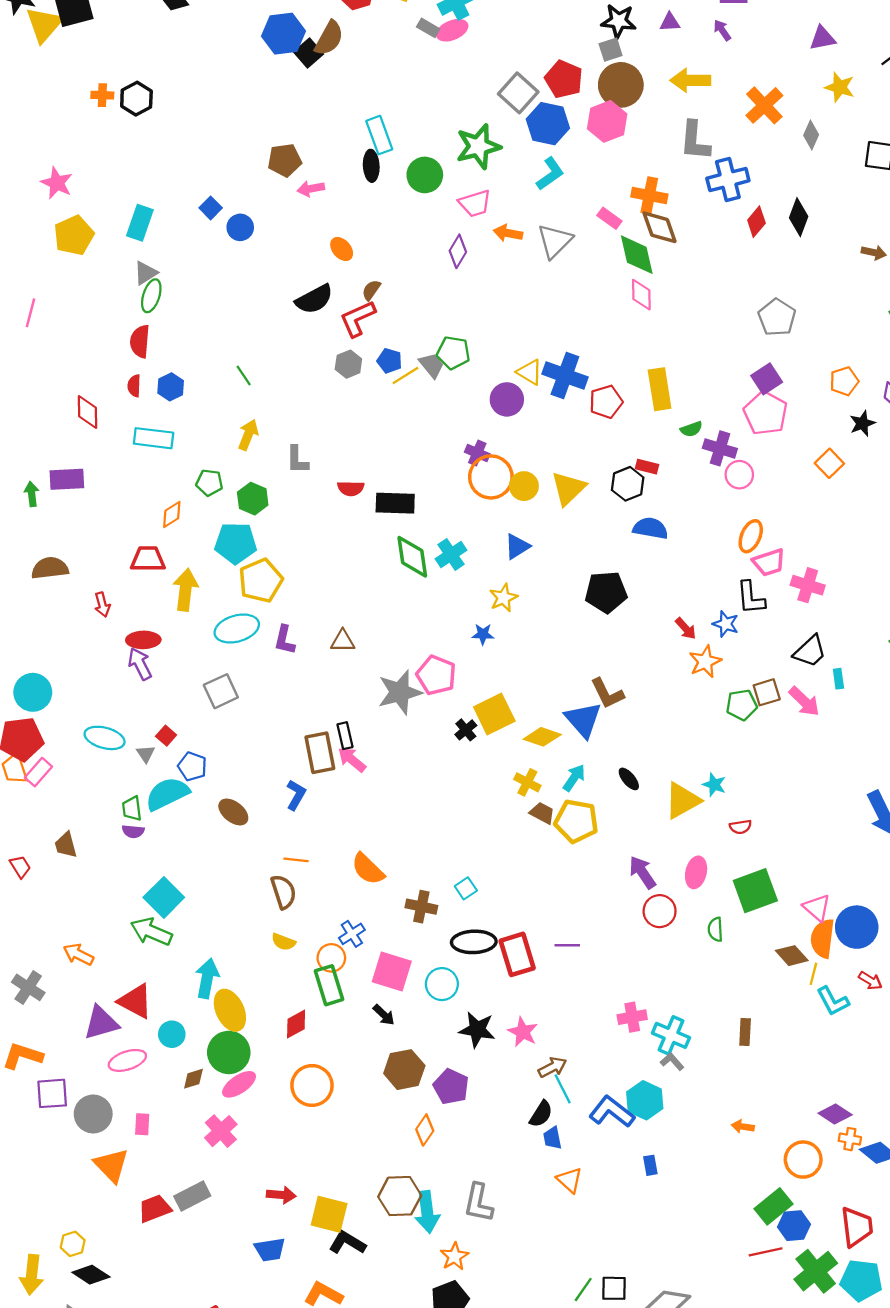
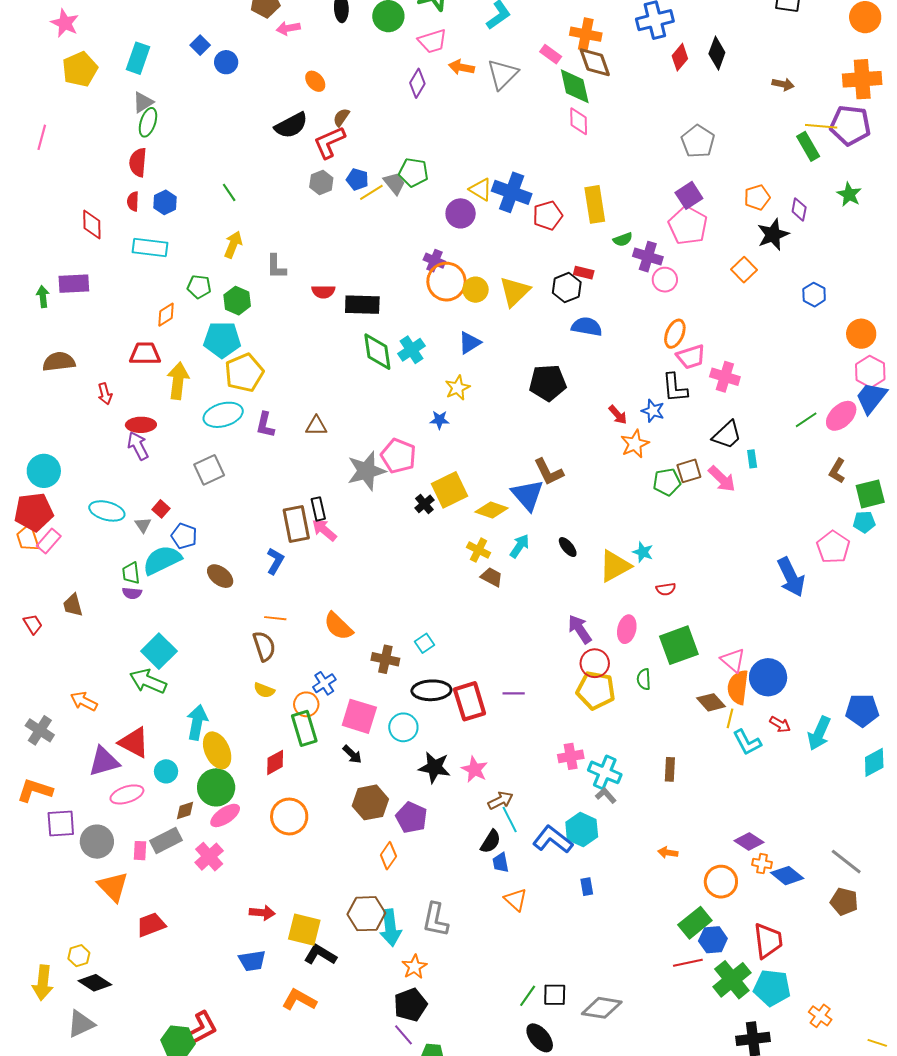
black star: (862, 423) -> (773, 235), size x1.4
yellow pentagon: (576, 821) -> (596, 690), moved
gray rectangle: (192, 1196) -> (166, 841), moved

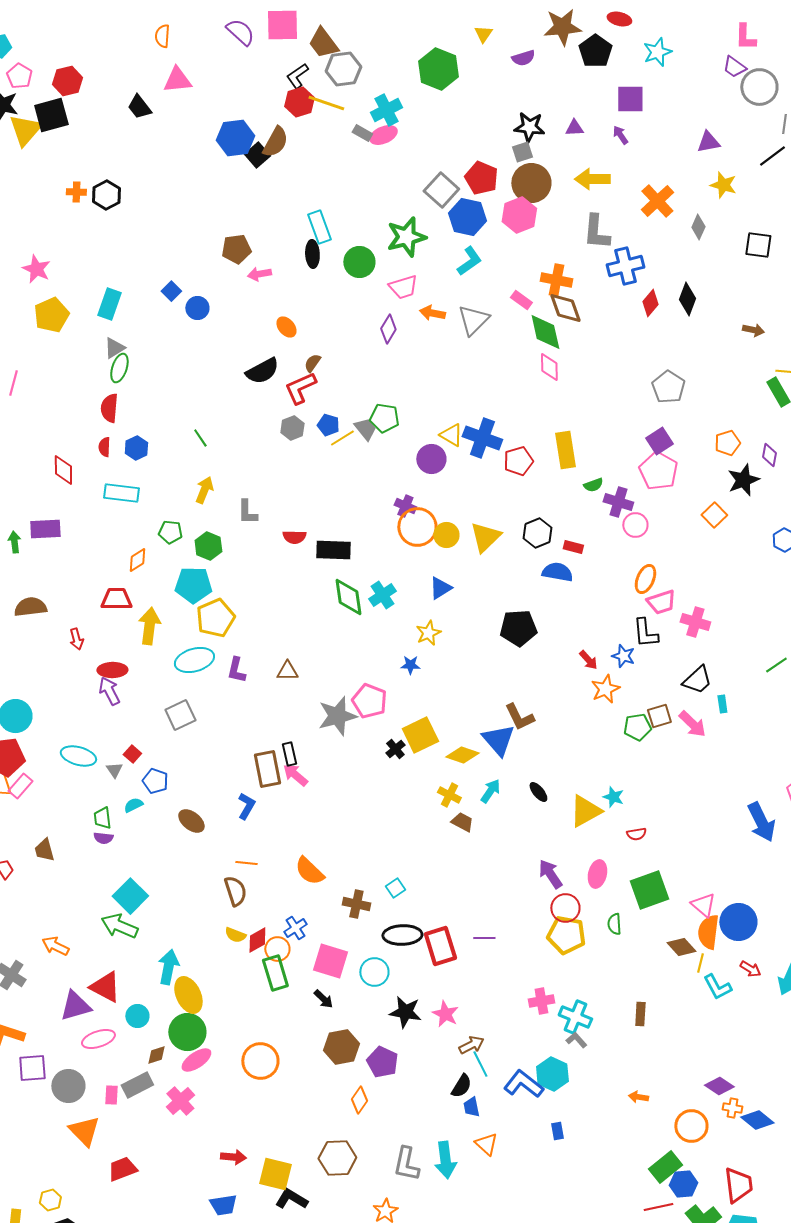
red rectangle: (584, 273) -> (573, 547), moved
cyan semicircle: (162, 560) -> (133, 805), size x0.5
red diamond: (275, 762) -> (257, 940), moved
cyan arrow: (390, 928) -> (445, 1160), moved

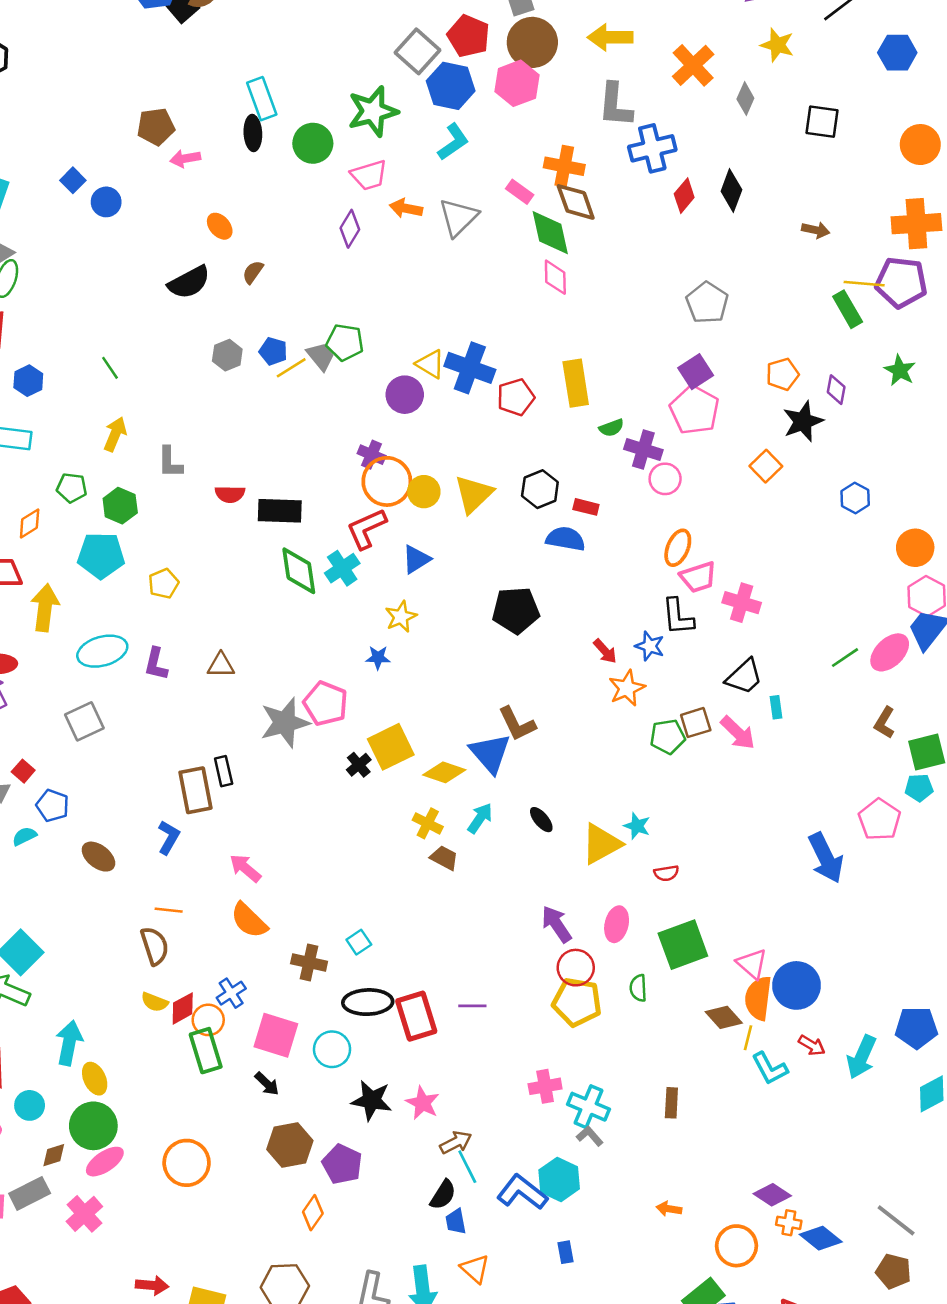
red L-shape: (300, 388) -> (366, 529), moved
yellow pentagon: (215, 618) -> (164, 583), moved, size x0.6
pink arrow: (295, 775) -> (245, 868), moved
yellow ellipse: (188, 995) -> (95, 1079), size x0.7

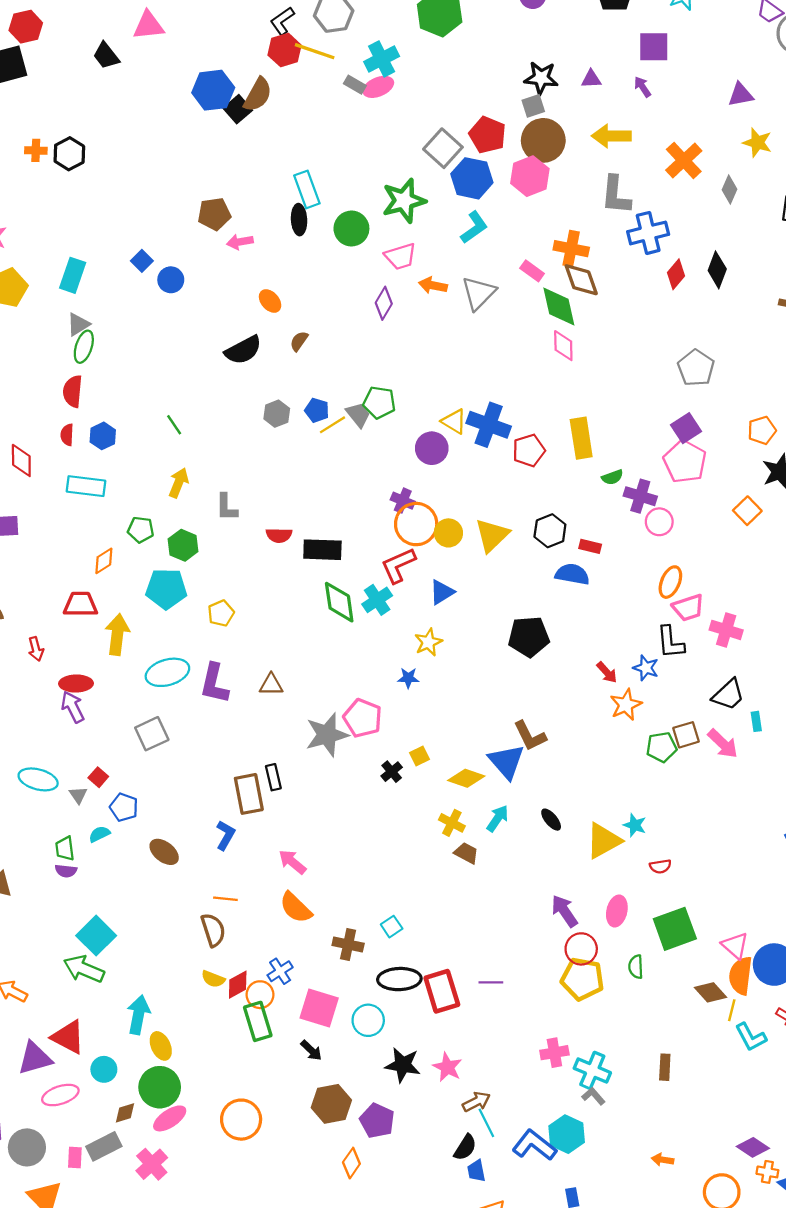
purple L-shape: (156, 664) -> (214, 684), size x1.4
yellow square: (391, 747) -> (419, 756), size x0.5

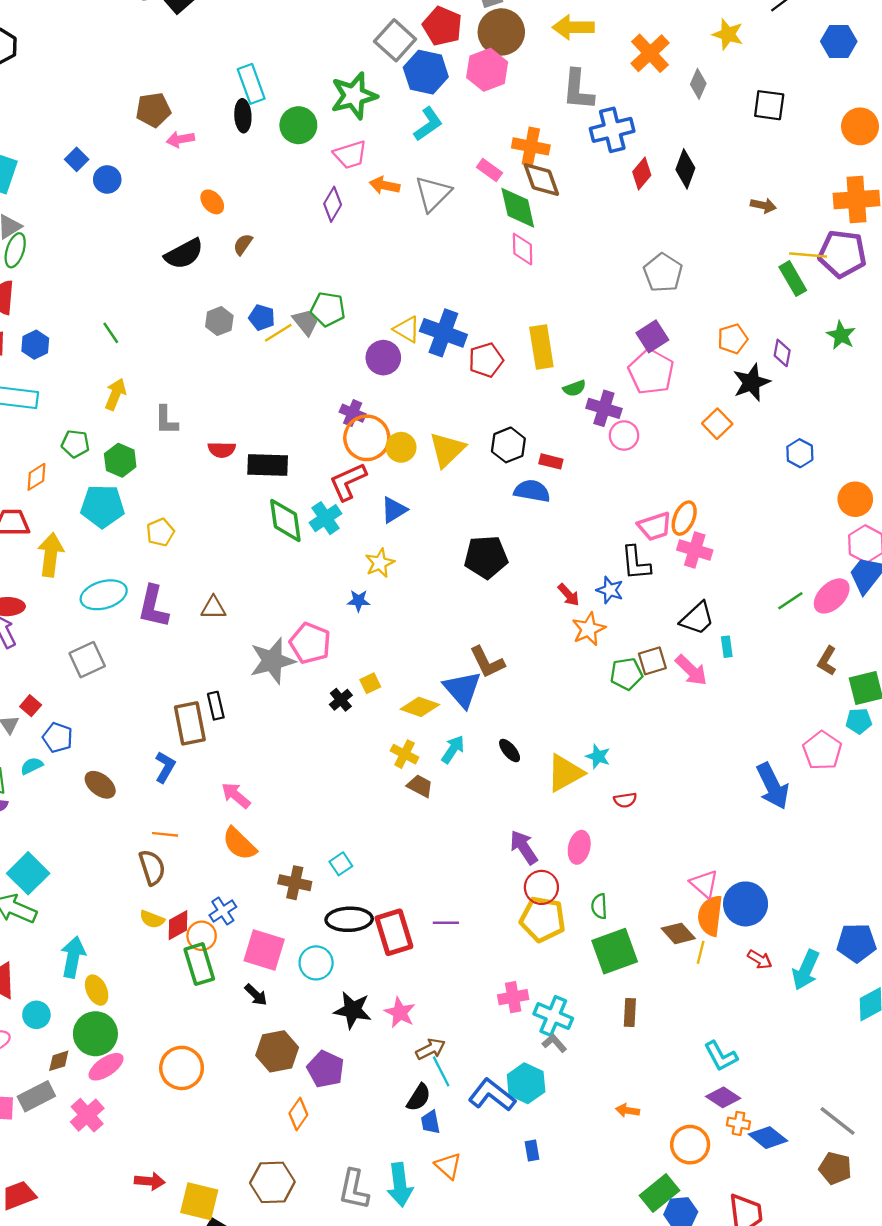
orange ellipse: (670, 582) -> (684, 518), moved
green square: (675, 929) -> (615, 951), moved
cyan L-shape: (751, 1037) -> (721, 1056), moved

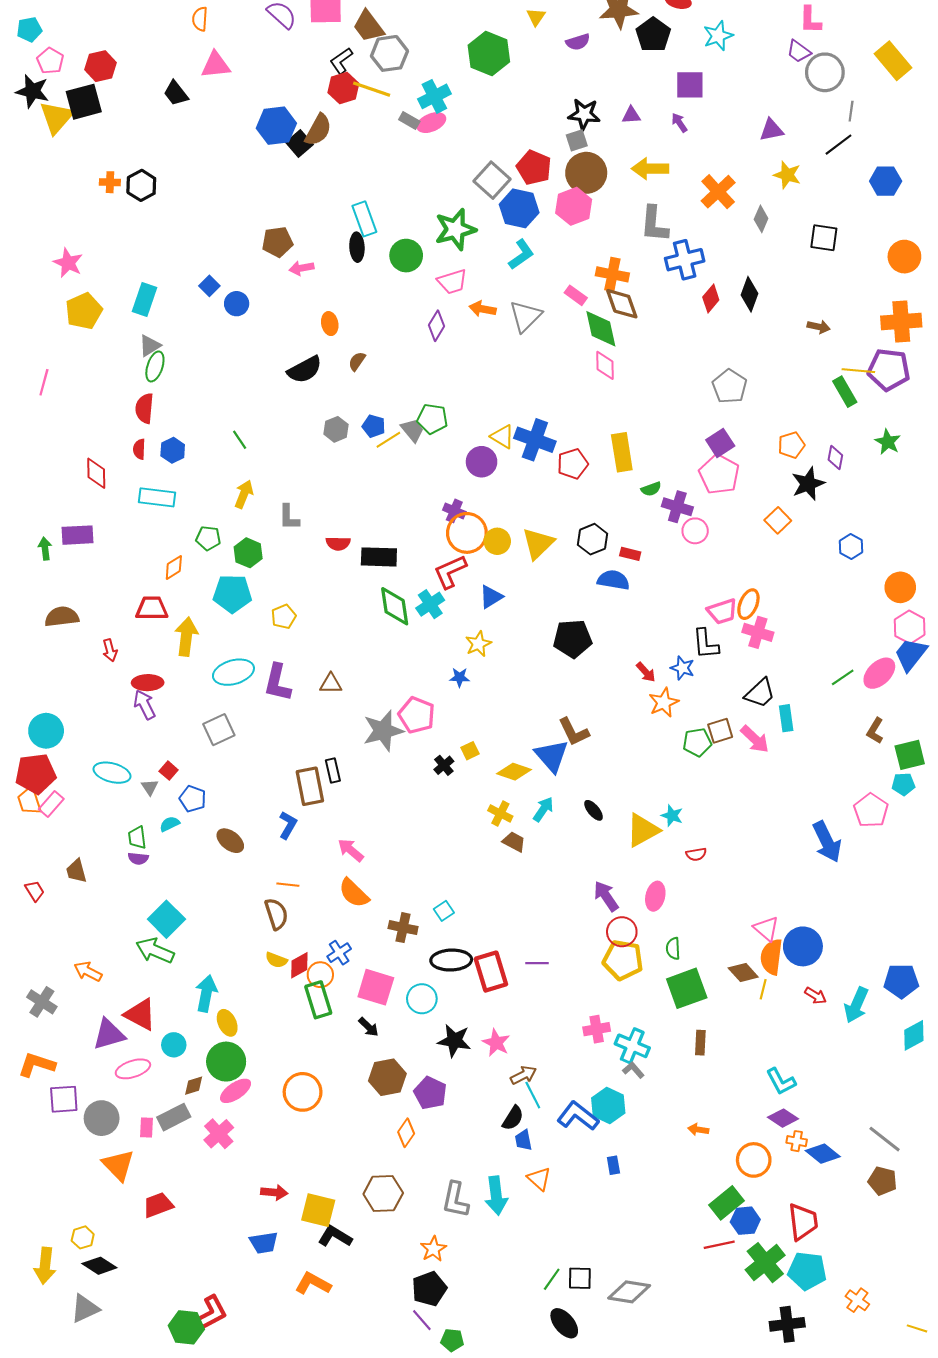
orange ellipse: (212, 202) -> (330, 324), turned 30
cyan rectangle: (727, 647) -> (786, 718), size x1.4

